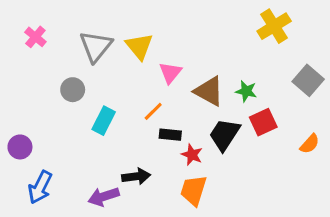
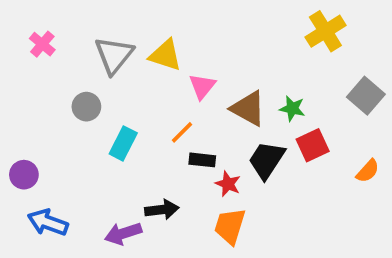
yellow triangle: (139, 46) -> (165, 55), turned -32
blue arrow: (40, 187) -> (48, 222), turned 84

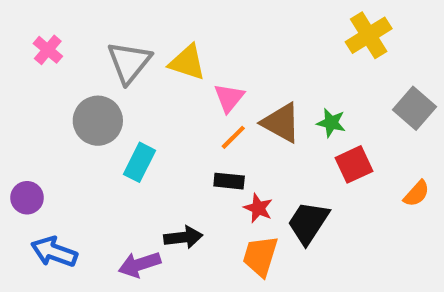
gray circle: (86, 107) -> (98, 121), size x1.5
orange line: (182, 132) -> (233, 137), moved
black trapezoid: (267, 160) -> (308, 223), moved

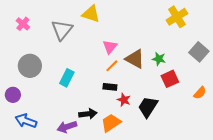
yellow triangle: (187, 62) -> (91, 14), moved
gray circle: (98, 121) -> (30, 66), moved
orange trapezoid: (260, 256) -> (111, 123), moved, turned 40

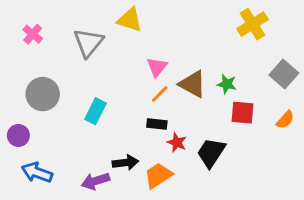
red square: (170, 79) -> (242, 113), turned 30
orange semicircle: (200, 93) -> (285, 120), moved

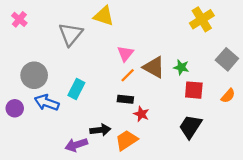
pink cross: (33, 34) -> (19, 19), moved
black trapezoid: (211, 153) -> (190, 127), moved
blue arrow: (37, 173) -> (47, 103), moved

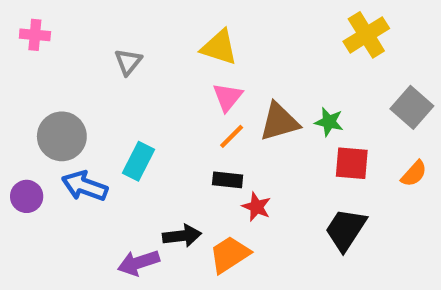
yellow triangle: (104, 16) -> (219, 47), moved
pink cross: (19, 19) -> (35, 35), turned -35
gray triangle: (71, 34) -> (128, 62), size x0.6
brown triangle: (154, 67) -> (279, 122), turned -45

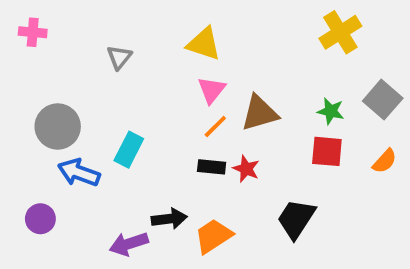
green star: (329, 122) -> (331, 111), moved
purple circle: (27, 196) -> (40, 219), moved
red star: (257, 207) -> (246, 169), moved
black trapezoid: (346, 230) -> (296, 219), moved

